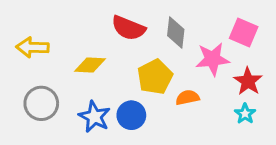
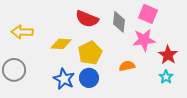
pink square: (244, 32) -> (148, 14), moved
yellow pentagon: (155, 77) -> (90, 53), moved
gray circle: (41, 103) -> (14, 70), moved

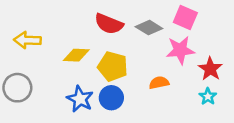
gray diamond: (119, 22) -> (149, 28), turned -65
yellow pentagon: (90, 53) -> (113, 66), turned -30

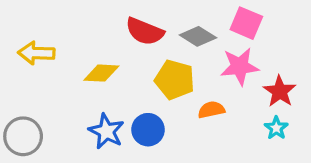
yellow pentagon: (113, 66) -> (175, 80), moved
gray circle: (17, 88) -> (23, 136), moved

